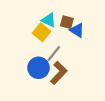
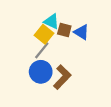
brown square: (67, 22) -> (64, 30), moved
gray line: (54, 54) -> (42, 50), moved

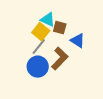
blue triangle: (81, 32) -> (78, 41), moved
brown L-shape: (62, 77) -> (60, 59), moved

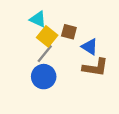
cyan triangle: (48, 20) -> (38, 19), moved
brown L-shape: (60, 59) -> (95, 67), moved, turned 55

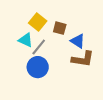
cyan triangle: (38, 19) -> (26, 40), moved
yellow square: (47, 36) -> (38, 22), moved

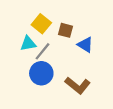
cyan triangle: (26, 40) -> (28, 44), turned -35
brown L-shape: (83, 59) -> (78, 85), moved, turned 30

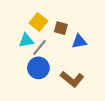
blue triangle: (85, 45) -> (79, 41), turned -42

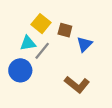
blue triangle: (79, 41) -> (85, 44), turned -35
blue circle: (38, 68) -> (20, 70), moved

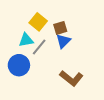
brown square: (65, 30) -> (60, 28), turned -32
blue triangle: (85, 44) -> (63, 41), moved

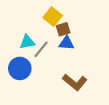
yellow square: (38, 22) -> (53, 17), moved
blue triangle: (63, 41) -> (66, 43), turned 49

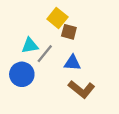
brown square: (63, 29) -> (69, 32), turned 32
blue triangle: (66, 43) -> (72, 63), moved

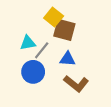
brown square: (69, 32) -> (64, 30), size x1.5
blue circle: (22, 74) -> (33, 72), moved

